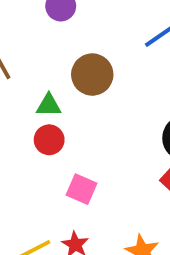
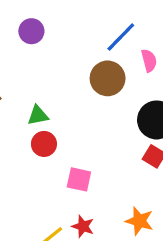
brown circle: (92, 75) -> (108, 78), moved

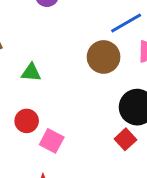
red circle: (44, 144) -> (27, 121), moved

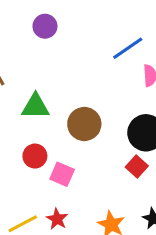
brown circle: (104, 57) -> (84, 124), moved
green triangle: (31, 72) -> (35, 106), size x1.4

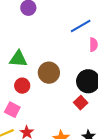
red circle: (35, 156) -> (22, 86), moved
pink square: (62, 174) -> (12, 110), moved

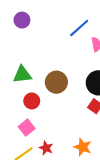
pink square: (12, 110) -> (27, 128), turned 35

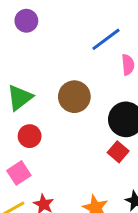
green triangle: (22, 74) -> (20, 98), turned -36
brown circle: (56, 82) -> (74, 97), moved

